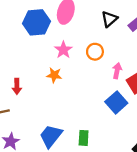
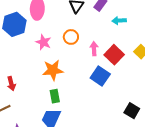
orange star: (54, 75) -> (53, 70), moved, size x1.5
green rectangle: (84, 138) -> (55, 96), moved

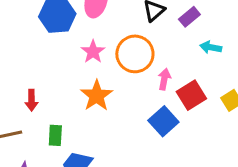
orange circle: (71, 37) -> (135, 54), size x1.6
orange star: (53, 70) -> (97, 96), turned 30
green rectangle: (55, 96) -> (55, 135), moved

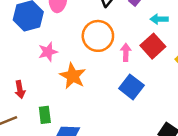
pink star: (93, 52) -> (48, 52), moved, turned 30
red square: (191, 95) -> (153, 46), moved

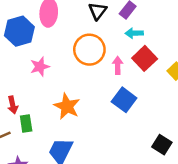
cyan arrow: (159, 19) -> (134, 33), moved
orange star: (73, 76) -> (67, 106), moved
green rectangle: (45, 115) -> (26, 124), moved

